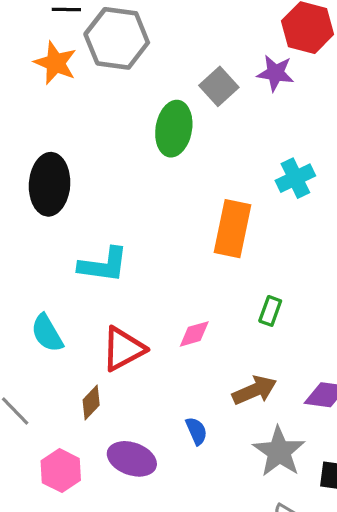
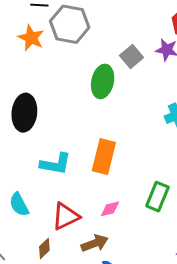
orange rectangle: (233, 229) -> (104, 157), moved
green rectangle: (270, 311) -> (157, 197), size x1.6
brown arrow: (254, 390) -> (95, 243), moved

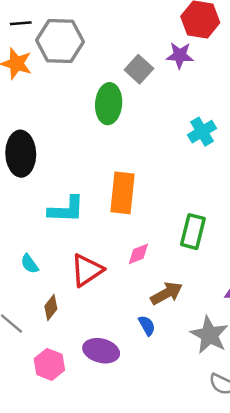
cyan semicircle: (19, 204) -> (30, 264), size x0.7
brown arrow: (95, 243) -> (167, 293), moved
brown diamond: (44, 248) -> (51, 308), moved

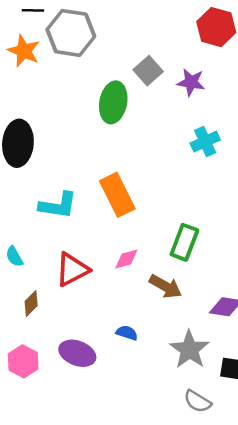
purple star: (180, 55) -> (191, 82), moved
orange rectangle: (123, 193) -> (117, 195), turned -39
brown arrow: (167, 293) -> (165, 286), moved, turned 52
blue semicircle: (147, 326) -> (127, 333), turned -50

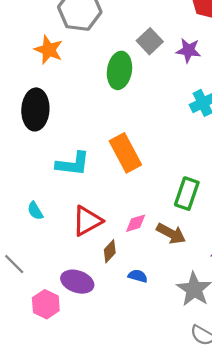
orange star: (24, 51) -> (49, 50), moved
pink diamond: (126, 259) -> (136, 223), moved
brown diamond: (31, 304) -> (110, 251), moved
purple ellipse: (77, 353) -> (77, 282), moved

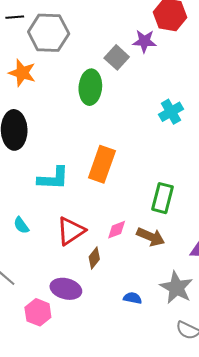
purple star: (188, 50) -> (144, 41), moved
orange rectangle: (125, 153) -> (102, 164), turned 52
blue semicircle: (138, 276) -> (133, 298), moved

